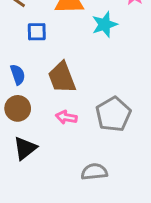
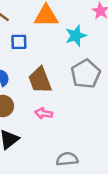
gray pentagon: (113, 114) -> (86, 74), moved

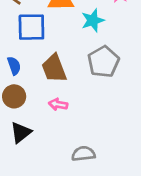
blue square: (19, 42) -> (31, 27), size x1.6

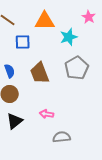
blue square: (31, 27) -> (23, 42), size x0.7
pink arrow: (58, 104) -> (47, 114), moved

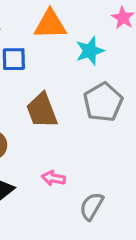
gray semicircle: (62, 137) -> (92, 206), moved, turned -54

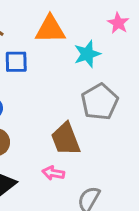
brown trapezoid: (42, 110) -> (66, 139), moved

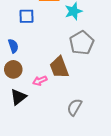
pink arrow: (53, 173) -> (40, 81), moved, turned -32

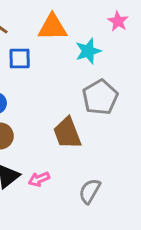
pink arrow: (40, 81) -> (39, 179), moved

